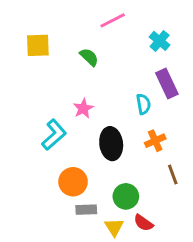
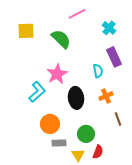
green semicircle: (89, 57) -> (61, 39), size x1.5
pink star: (83, 108) -> (57, 74), size x1.5
red semicircle: (143, 223) -> (98, 152), turned -104

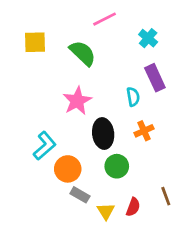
cyan L-shape: (37, 92) -> (45, 146), moved
brown line: (118, 119) -> (166, 196), moved
green circle: (86, 134) -> (117, 166), moved
gray rectangle: (59, 143) -> (80, 195), turned 32

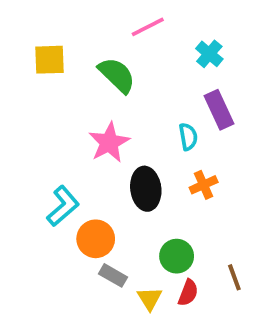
green circle: (117, 166) -> (177, 256), moved

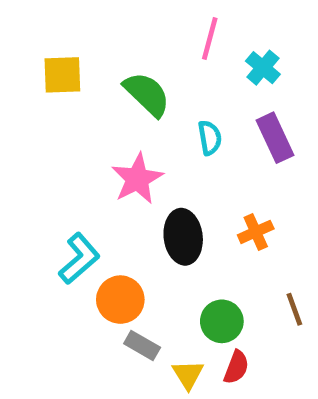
pink line: (148, 27) -> (210, 39), moved, turned -48
cyan semicircle: (188, 137) -> (210, 138), moved
brown line: (234, 277) -> (294, 309), moved

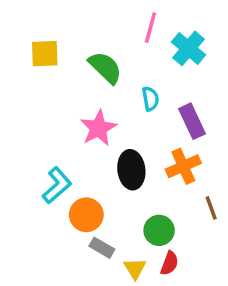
cyan cross: (263, 68) -> (189, 48), size x1.4
purple rectangle: (275, 138) -> (192, 121), moved
orange cross: (256, 232) -> (183, 166), size x1.4
brown line: (294, 309) -> (211, 208), moved

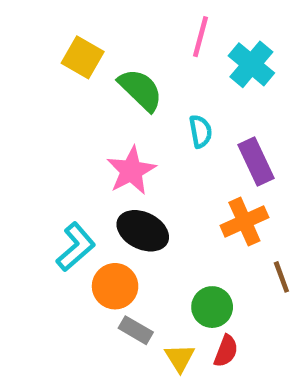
yellow square: (45, 54) -> (83, 57), moved, turned 32
black ellipse: (131, 170) -> (143, 231), moved, turned -57

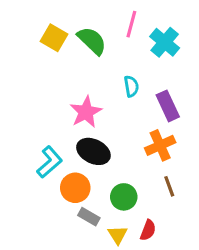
green semicircle: (140, 90) -> (92, 41), moved
brown line: (281, 277) -> (169, 186), moved
green circle: (212, 307) -> (124, 197), moved

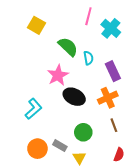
green semicircle: (92, 41) -> (68, 47), moved
black ellipse: (93, 151) -> (74, 97), moved
orange circle: (75, 188) -> (37, 149), moved
red semicircle: (148, 230) -> (119, 155), moved

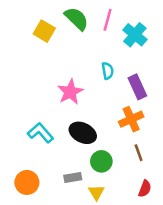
green semicircle: (68, 47) -> (77, 19), moved
black ellipse: (74, 97) -> (83, 133), moved
cyan L-shape: (33, 109) -> (41, 133), turned -90
gray rectangle: (60, 146) -> (73, 178), turned -40
orange circle: (37, 149) -> (27, 182), moved

